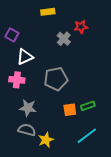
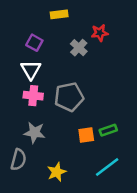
purple square: (12, 35) -> (34, 43), moved
white triangle: (25, 57) -> (31, 70), turned -36
pink cross: (17, 80) -> (33, 96), moved
gray semicircle: (27, 130) -> (18, 160), moved, turned 90

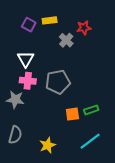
yellow rectangle: (59, 14) -> (50, 20), moved
purple square: (34, 43) -> (29, 25), moved
gray star: (34, 133) -> (15, 99), moved

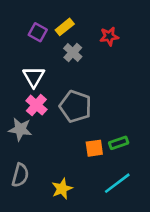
yellow rectangle: (50, 20) -> (65, 27), turned -32
gray cross: (66, 40) -> (73, 53), moved
pink cross: (28, 81) -> (36, 105), turned 35
gray pentagon: (58, 82) -> (75, 106), turned 30

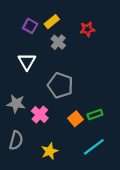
pink cross: (36, 105) -> (40, 114), moved
orange square: (94, 148) -> (75, 119), turned -32

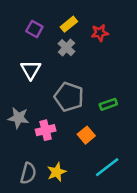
yellow rectangle: (52, 22) -> (69, 24), moved
pink cross: (40, 114) -> (46, 130), turned 35
green rectangle: (95, 114) -> (108, 104), moved
gray semicircle: (16, 140) -> (28, 173), moved

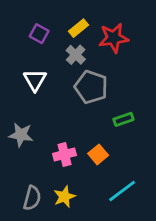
red star: (100, 33) -> (114, 38), size x1.5
gray pentagon: (69, 97) -> (91, 87), moved
pink cross: (46, 130) -> (64, 154), moved

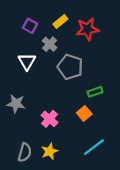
gray cross: (76, 55) -> (50, 44), moved
pink cross: (64, 154) -> (50, 119), turned -35
orange square: (98, 154) -> (84, 113), moved

